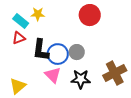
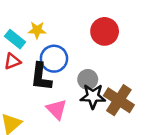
blue circle: (58, 54) -> (54, 59), moved
brown cross: (115, 73) -> (119, 100), moved, turned -30
black star: (81, 79) -> (93, 96), moved

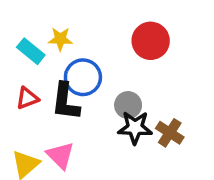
red triangle: (12, 61) -> (27, 98), moved
brown cross: (119, 100) -> (170, 133), size x0.7
pink triangle: (57, 109) -> (60, 155), moved

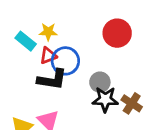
red triangle: (27, 98) -> (48, 56), moved
black L-shape: (66, 102) -> (52, 80), turned -88

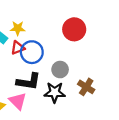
black L-shape: (52, 80) -> (29, 81), moved
black star: (105, 99) -> (55, 92), moved

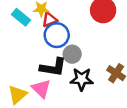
red triangle: (18, 48) -> (50, 20), moved
gray circle: (60, 70) -> (72, 54), moved

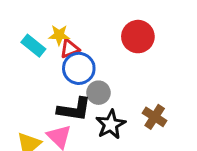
black star: (82, 79) -> (111, 124), turned -30

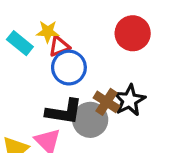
gray circle: (98, 93) -> (90, 120), moved, size x1.4
brown cross: (155, 117) -> (107, 102), moved
black star: (111, 124) -> (129, 100), moved

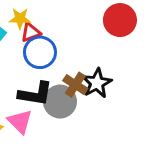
red circle: (133, 33) -> (120, 20), moved

